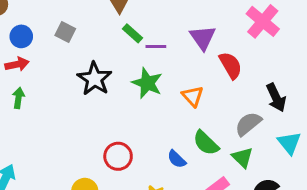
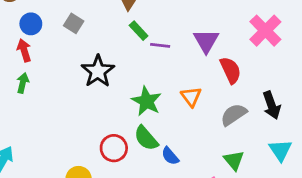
red arrow: (17, 64) -> (24, 50), turned -100
green star: (147, 83) -> (147, 101), moved
gray semicircle: (248, 124) -> (234, 115), moved
green semicircle: (206, 143) -> (146, 138), moved

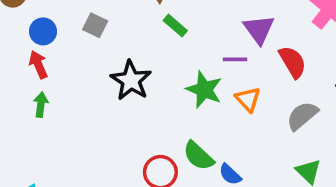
purple line: (160, 45) -> (235, 59), moved
green star: (147, 101) -> (204, 90), moved

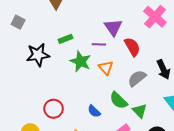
green rectangle: (175, 26) -> (66, 39), moved, turned -64
black star: (131, 80) -> (38, 55), turned 30
green semicircle: (198, 156) -> (118, 100), moved

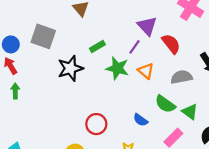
gray square: (18, 22) -> (43, 36), size x1.6
purple line: (99, 44) -> (134, 47), turned -48
gray semicircle: (137, 78) -> (181, 77), turned 36

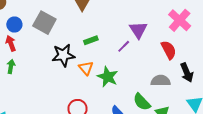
red semicircle: (171, 44) -> (169, 50), moved
green star: (117, 68) -> (108, 77), moved
orange triangle: (146, 71) -> (86, 68), moved

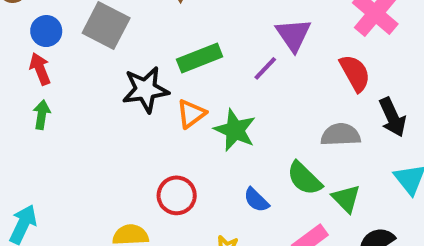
green rectangle: (91, 40) -> (200, 58), size x1.5
orange triangle: (86, 68) -> (191, 114), turned 35

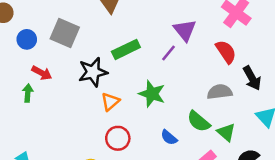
red arrow: (40, 69) -> (42, 73), moved, turned 144
orange triangle: (191, 114) -> (110, 102), moved

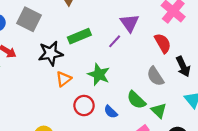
gray semicircle: (220, 92) -> (155, 76), turned -120
red circle: (118, 138) -> (84, 106), moved

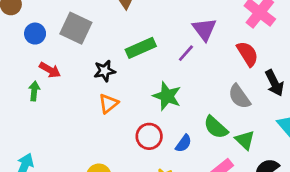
black star: (51, 53) -> (105, 71), size x0.7
orange triangle: (64, 79) -> (108, 104), moved
blue semicircle: (111, 112) -> (184, 143), turned -96

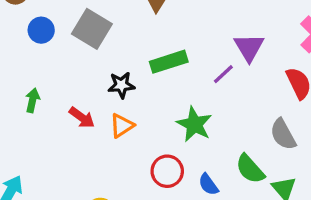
red arrow: (50, 70) -> (82, 118), moved
blue semicircle: (184, 143) -> (208, 184), turned 102

